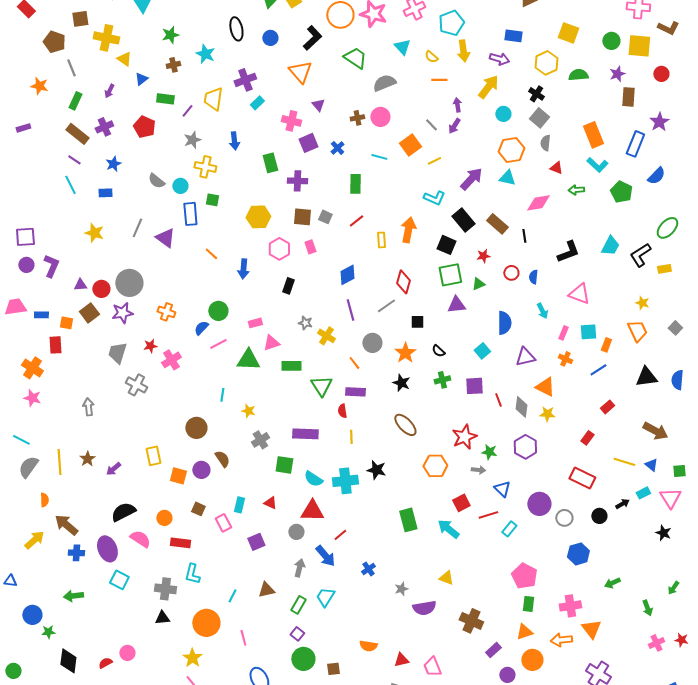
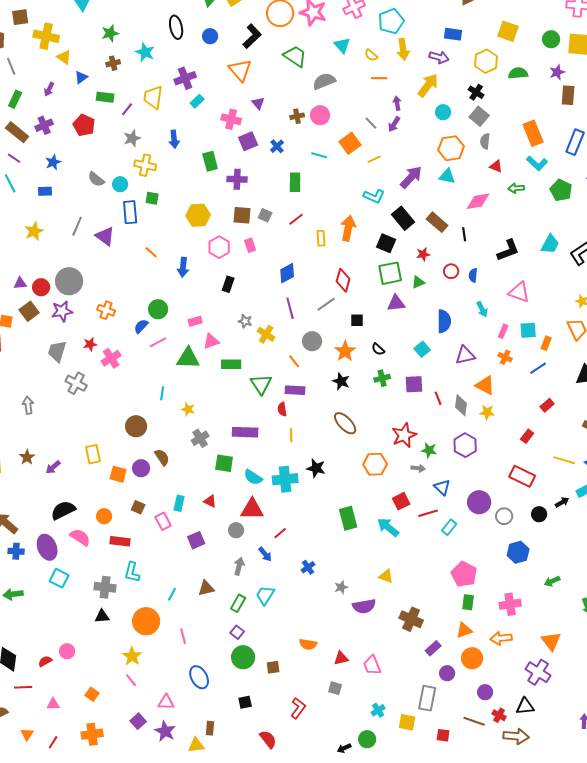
yellow star: (94, 233) -> (34, 231), turned 30
blue arrow: (325, 556) -> (265, 554), size x0.7
orange triangle: (591, 629) -> (551, 641), moved

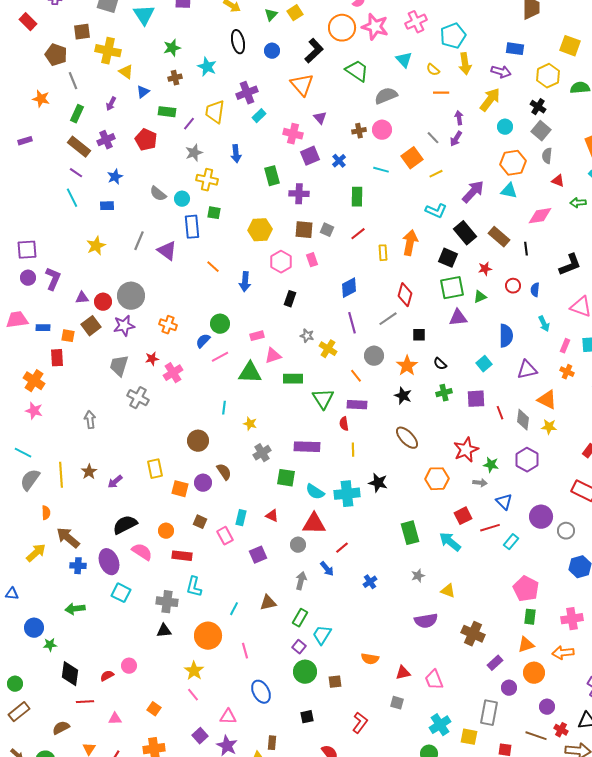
gray star: (341, 587) -> (418, 576), moved
cyan trapezoid: (265, 595) -> (322, 635), moved
cyan cross: (378, 710) -> (440, 725), size x1.5

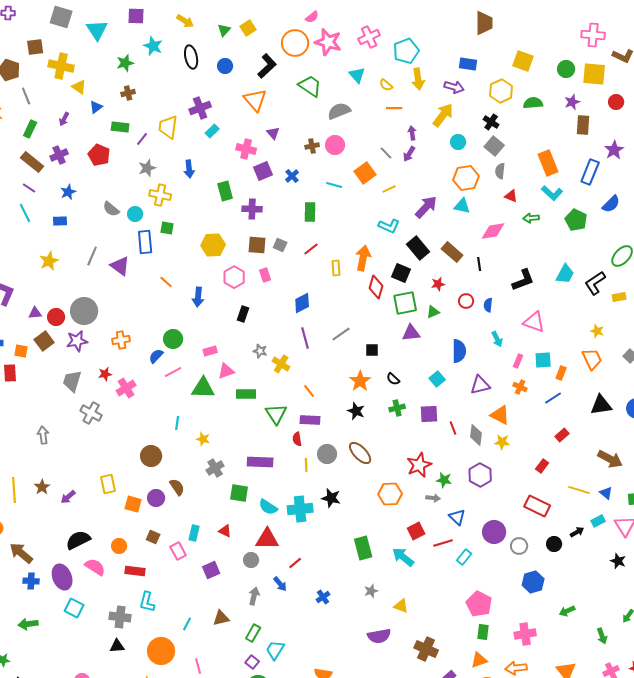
cyan star: (207, 67) -> (153, 46), moved
red diamond: (405, 295) -> (376, 287), moved
orange cross: (168, 325) -> (121, 340), turned -30
gray circle: (374, 356) -> (327, 454), moved

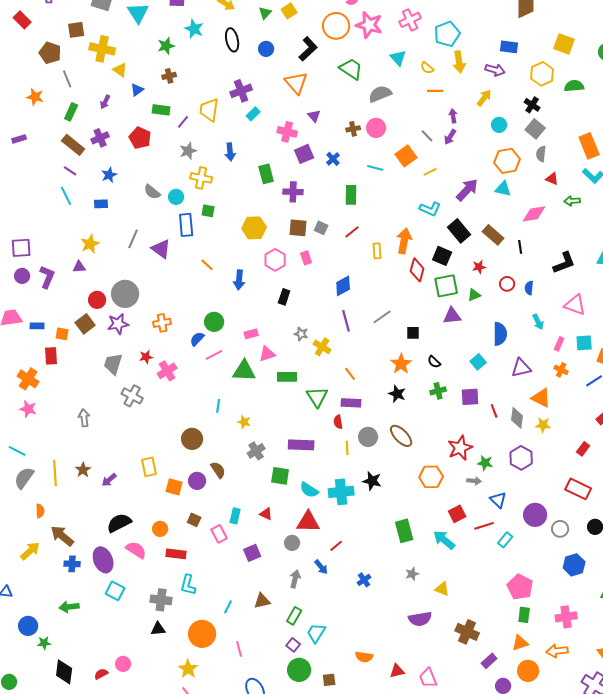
yellow arrow: (443, 115) -> (484, 98), size x0.7
purple triangle: (35, 313) -> (79, 267), moved

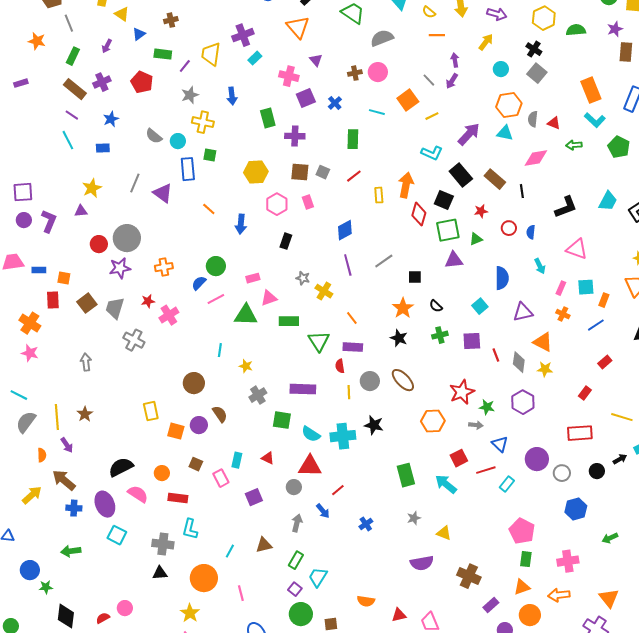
gray semicircle: (541, 154) -> (533, 119), moved
brown square: (85, 324) -> (87, 303), moved
purple arrow: (109, 480) -> (67, 445), moved, turned -84
red rectangle: (578, 489) -> (580, 433), turned -30

